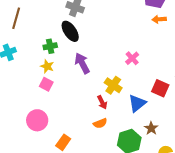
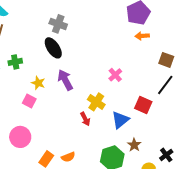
green cross: (50, 46) -> (15, 62), moved
yellow star: (47, 66) -> (38, 83), moved
orange semicircle: (100, 123) -> (68, 157), moved

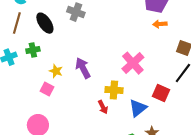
black ellipse: (53, 48) -> (45, 23), moved
pink cross: (115, 75) -> (133, 63), size x1.6
yellow cross: (96, 102) -> (114, 90), turned -30

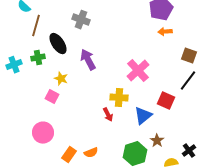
brown line: (17, 23) -> (36, 26), moved
black ellipse: (45, 23) -> (58, 44), moved
purple arrow: (83, 68) -> (88, 60), moved

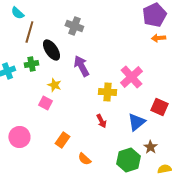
yellow cross: (119, 98) -> (107, 92), moved
pink circle: (43, 133) -> (19, 137), moved
orange semicircle: (91, 153) -> (84, 159), turned 64
orange rectangle: (69, 155) -> (62, 140), moved

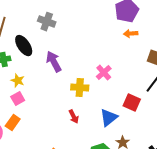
pink cross: (131, 77) -> (104, 73), size x0.7
yellow star: (54, 85) -> (18, 81), moved
pink square: (45, 103) -> (18, 99), turned 32
orange rectangle: (62, 140) -> (13, 123), moved

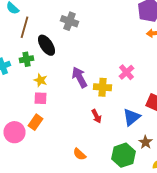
purple arrow: (54, 62) -> (80, 77), moved
pink square: (18, 99) -> (40, 98), turned 32

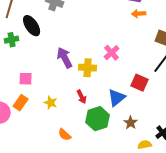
yellow star: (40, 80) -> (51, 103), moved
green hexagon: (124, 155) -> (98, 119), moved

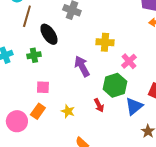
green cross: (12, 40) -> (34, 55), moved
yellow cross: (88, 68) -> (105, 42), moved
green hexagon: (98, 119) -> (115, 85), moved

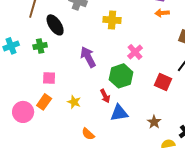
yellow cross: (105, 42) -> (112, 20), moved
blue triangle: (134, 106) -> (119, 113), moved, turned 30

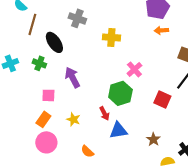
green cross: (40, 46) -> (39, 63), turned 32
purple arrow: (88, 57) -> (72, 77), moved
pink circle: (23, 112) -> (46, 142), moved

